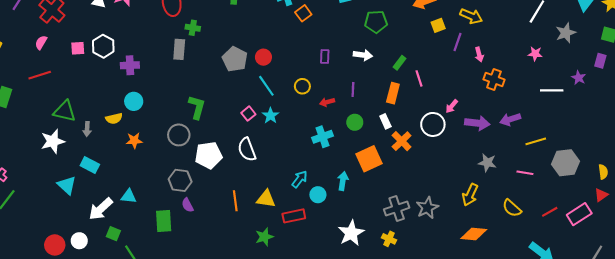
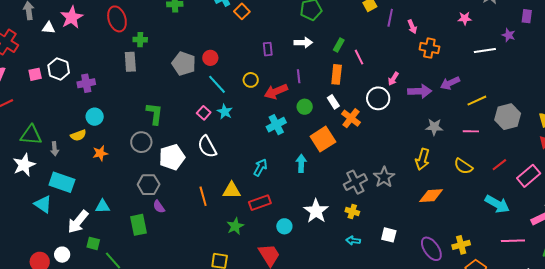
red arrow: (327, 102) -> (276, 91), size x1.6
cyan rectangle: (90, 165) -> (62, 182), size x1.4
cyan circle: (318, 195) -> (284, 226), moved
pink rectangle: (579, 214) -> (529, 176), moved

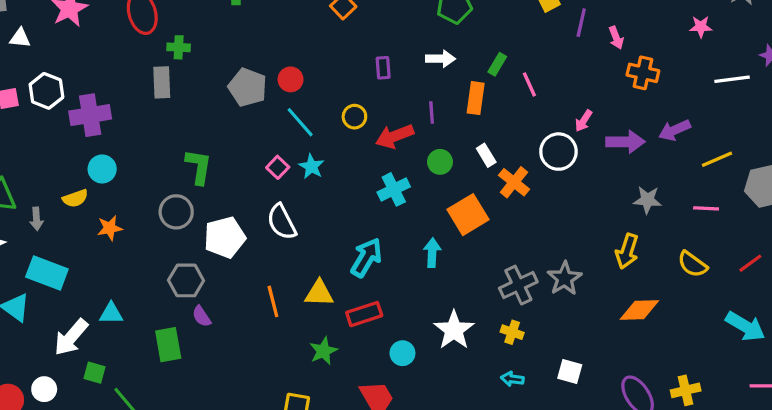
white triangle: (49, 28) -> (20, 38), moved
orange rectangle: (337, 74) -> (476, 98), moved
purple cross: (86, 83) -> (90, 115), size x1.4
cyan arrow: (260, 167) -> (366, 258), size x1.4

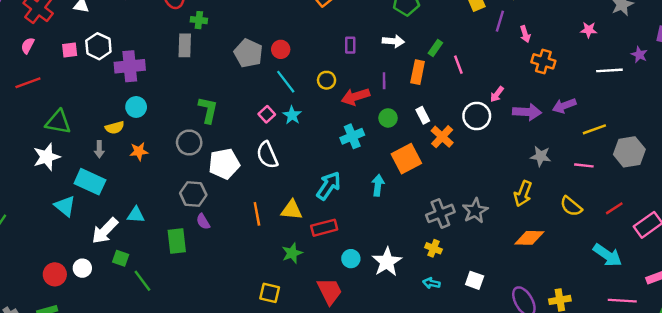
gray arrow: (37, 219) -> (99, 149), moved
white star: (454, 330) -> (387, 262), moved

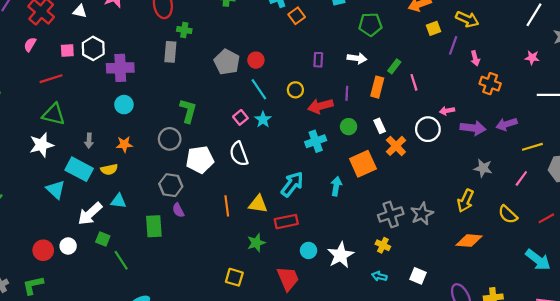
red line: (28, 83) -> (51, 79), moved
pink arrow: (497, 94) -> (447, 111), turned 40
yellow semicircle: (115, 128) -> (109, 169), moved
pink line: (584, 165) -> (521, 178), turned -63

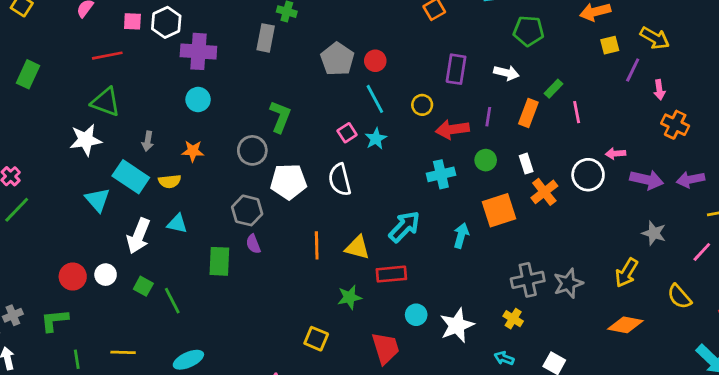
purple rectangle: (318, 60) -> (456, 69), size x1.5
white arrow: (90, 214) -> (138, 236), turned -32
green square: (103, 239) -> (143, 286), moved

